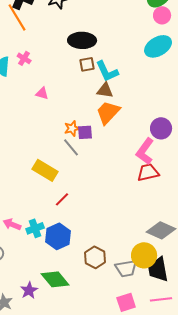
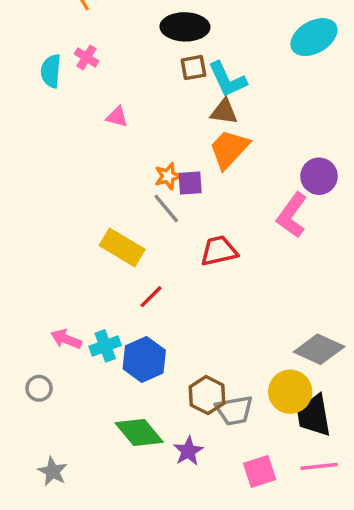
red trapezoid: (148, 172) -> (219, 251), moved
gray trapezoid: (126, 268) -> (234, 410), moved
purple star: (29, 290) -> (188, 451), moved

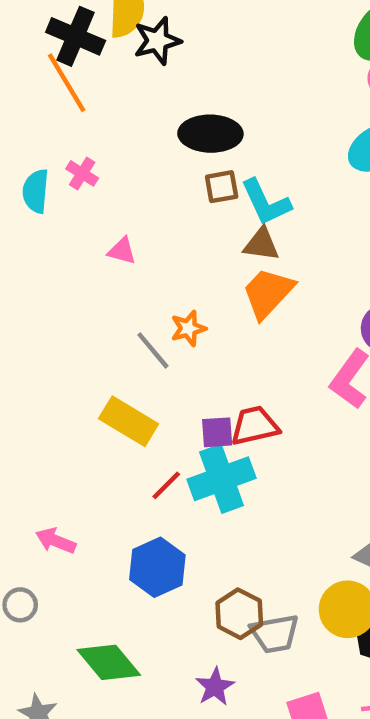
purple square: (190, 183) -> (217, 432), moved
gray line: (166, 208) -> (153, 350), moved
cyan cross: (105, 346) -> (222, 479), moved, size x1.6
green diamond: (139, 432) -> (109, 662), moved

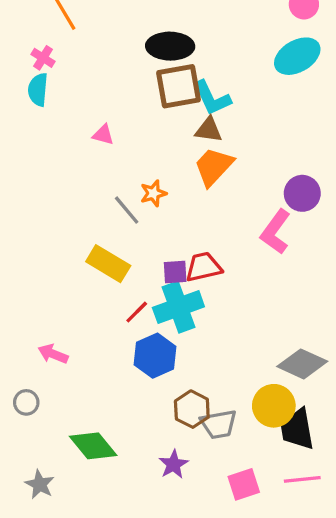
pink cross: (82, 173) -> (43, 58), moved
brown square: (222, 187) -> (178, 86), size x1.8
blue hexagon: (157, 567) -> (155, 356), moved

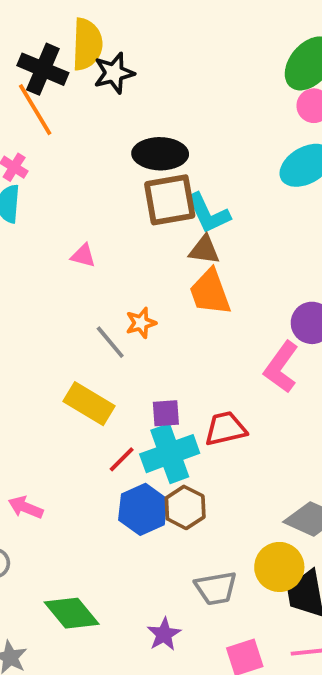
orange trapezoid: (214, 167) -> (210, 292), turned -63
red trapezoid: (204, 267) -> (225, 429), moved
brown hexagon: (192, 409) -> (185, 507), moved

